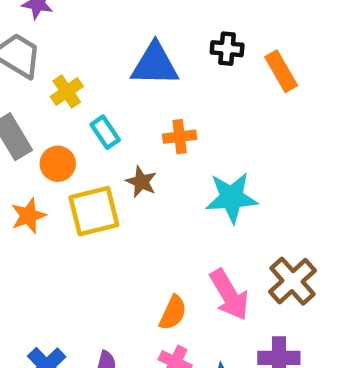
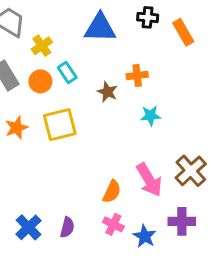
orange cross: (180, 137) -> (137, 75), moved
orange circle: (58, 164) -> (40, 81), moved
brown star: (141, 182) -> (107, 92), moved
cyan star: (232, 198) -> (151, 116), size x0.6

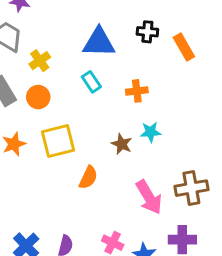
cyan rectangle: (67, 72) -> (91, 82), moved
brown star: (107, 92) -> (122, 144), moved
brown cross: (191, 171) -> (191, 188), turned 32
orange semicircle: (112, 192) -> (88, 177), moved

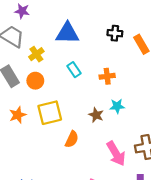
blue triangle: (99, 42) -> (67, 33), moved

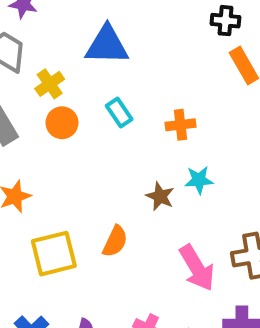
black cross: (115, 33) -> (225, 21), moved
orange circle: (35, 81) -> (62, 123), moved
yellow square: (50, 113) -> (54, 254), moved

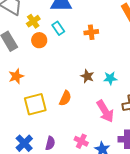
cyan rectangle: (119, 113) -> (58, 28), moved
orange cross: (181, 125) -> (91, 32), moved
cyan star: (199, 180) -> (110, 78), moved

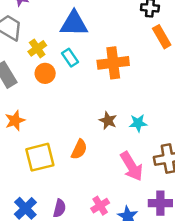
orange cross: (91, 32) -> (113, 63), size x1.6
pink cross: (81, 141) -> (100, 206), turned 32

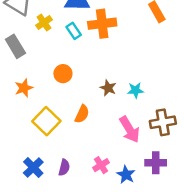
orange cross: (113, 63) -> (102, 24), moved
orange circle: (45, 73) -> (63, 74), moved
yellow square: (40, 157) -> (46, 121), turned -32

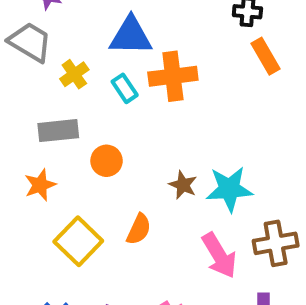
gray rectangle: (15, 46) -> (58, 131), moved, turned -65
cyan star: (135, 90) -> (229, 189), size x1.6

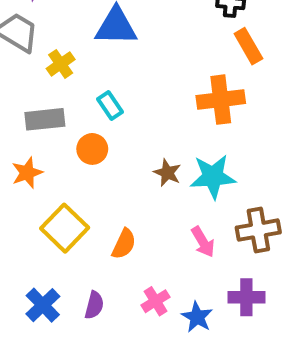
orange cross: (173, 76) -> (221, 100), moved
cyan rectangle: (125, 88) -> (110, 105), moved
orange semicircle: (139, 229) -> (124, 244), moved
pink arrow: (219, 255) -> (203, 242), size x0.7

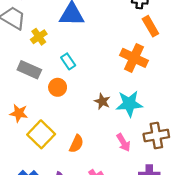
orange cross: (221, 100) -> (134, 58), turned 32
gray rectangle: (45, 119) -> (29, 70), turned 30
orange star: (27, 173) -> (19, 113), moved, turned 30

